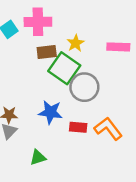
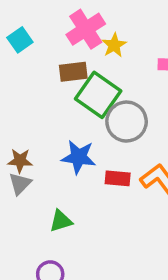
pink cross: (38, 22) -> (86, 29), moved, turned -32
yellow star: (76, 43) -> (114, 45), moved

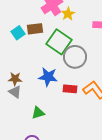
cyan square: (20, 40) -> (18, 33), moved
brown rectangle: (73, 72) -> (35, 29), moved
gray triangle: (20, 184) -> (15, 92), turned -40

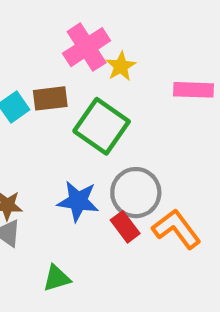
gray circle: (75, 57) -> (136, 193), moved
red rectangle: (70, 89) -> (125, 227), turned 48

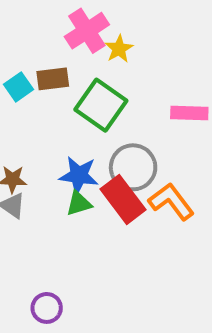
pink rectangle: (194, 90) -> (189, 113), moved
red rectangle: (125, 227) -> (123, 199), size x1.6
green triangle: (57, 278) -> (79, 203), moved

